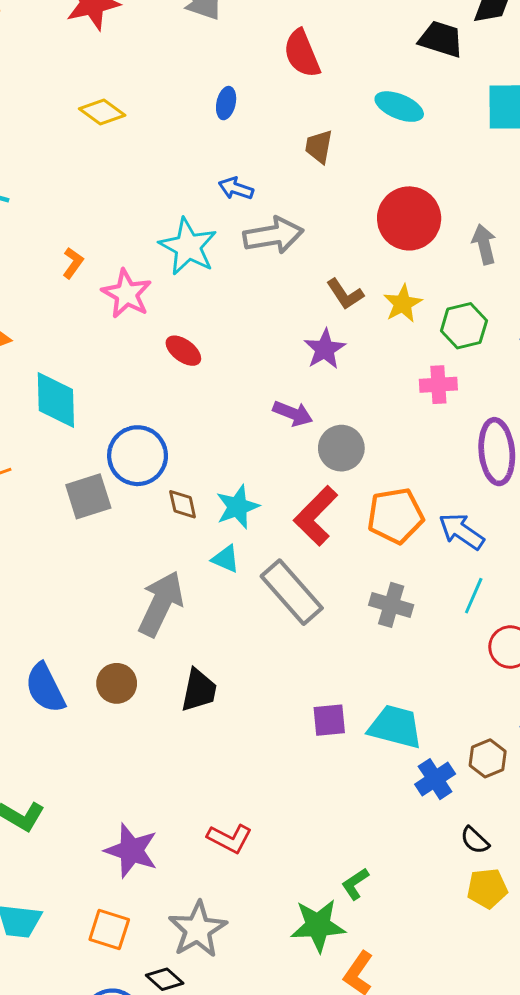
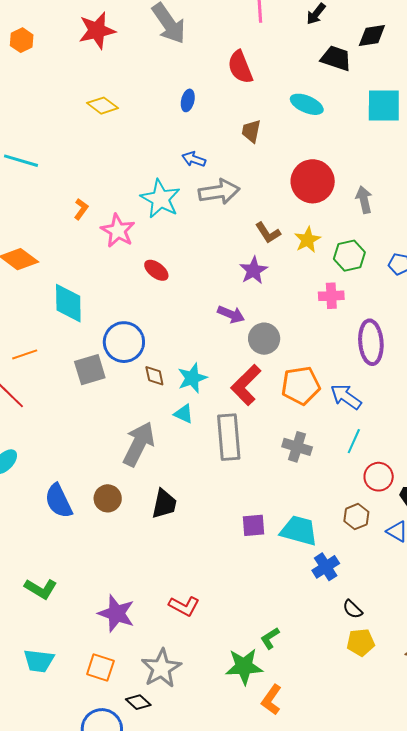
gray rectangle: (292, 592) -> (229, 437), turned 36
brown hexagon: (488, 758) -> (356, 517), moved

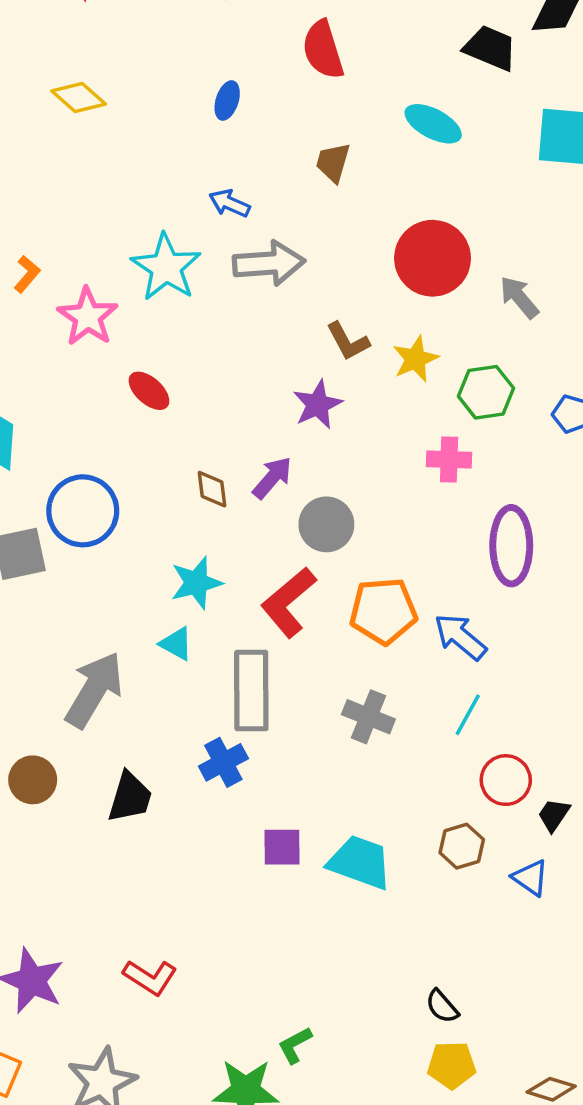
gray arrow: (364, 200) -> (519, 297), turned -32
purple arrow: (231, 314) -> (272, 478), turned -76
brown diamond: (154, 376) -> (212, 489), moved
blue cross: (326, 567) -> (223, 762), moved

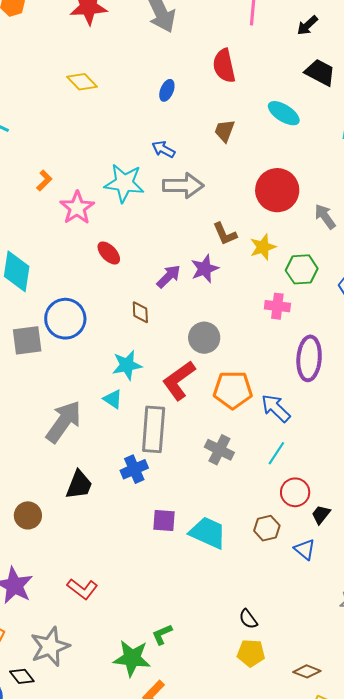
cyan star: (166, 267) -> (124, 183), turned -30
purple arrow: (272, 478) -> (169, 276), moved
brown circle: (33, 780) -> (28, 515), moved

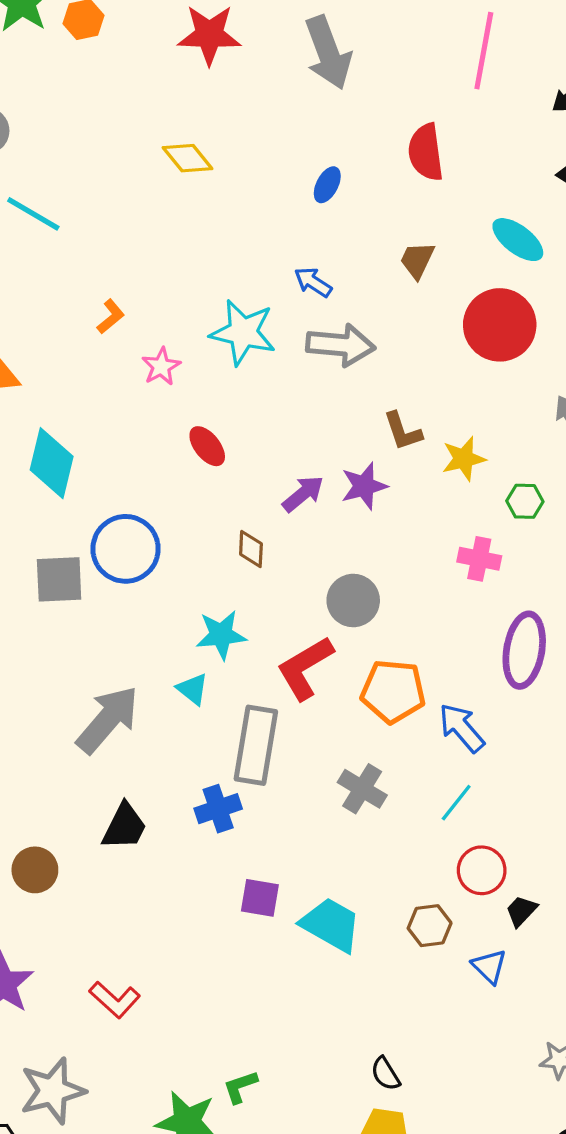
red circle: (277, 190) -> (500, 325), moved
pink star: (77, 208) -> (161, 366), size x0.7
green hexagon: (302, 269) -> (525, 501), size x0.7

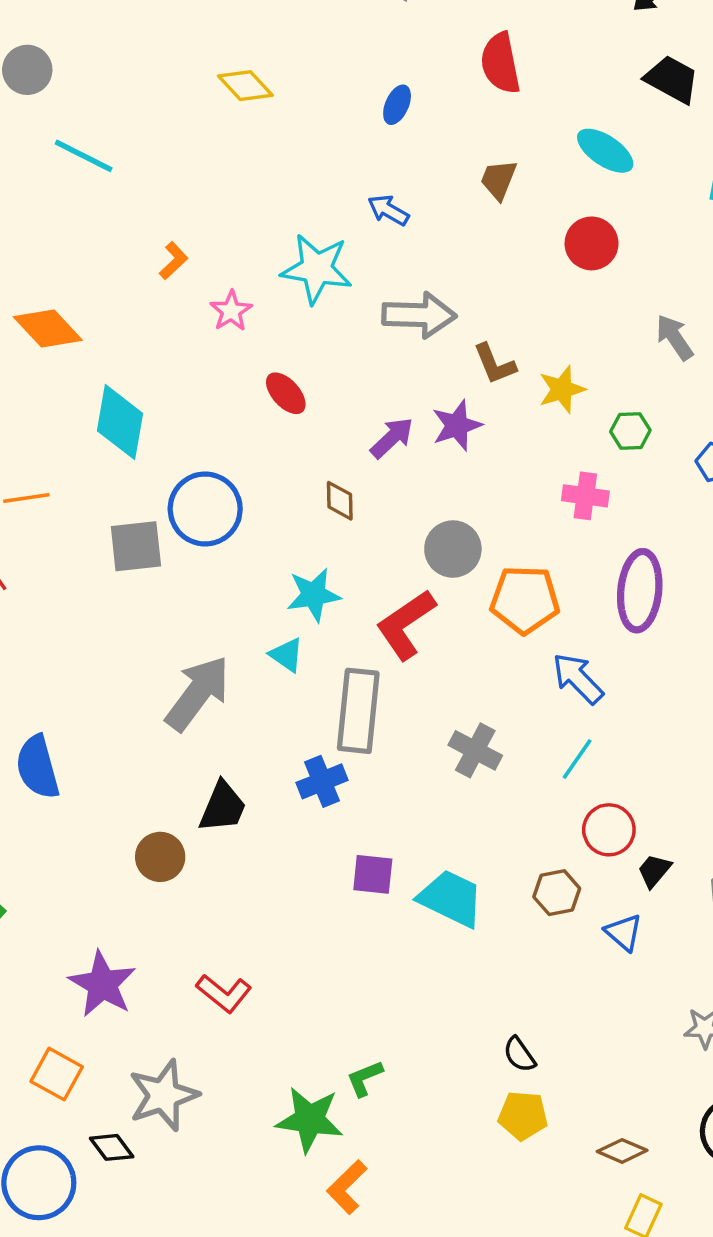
red circle: (500, 325) -> (592, 243), size x0.7
gray arrow: (341, 345) -> (419, 315), moved
orange pentagon: (393, 691) -> (525, 600), moved
brown circle: (35, 870) -> (160, 857), moved

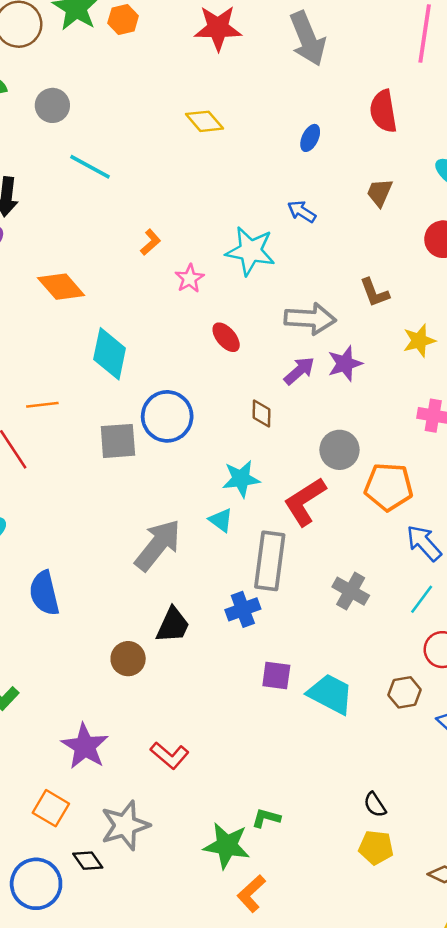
gray arrow: (419, 315) -> (310, 319), moved
brown L-shape: (495, 364) -> (374, 293), moved
green L-shape: (365, 1078) -> (266, 818), turned 36

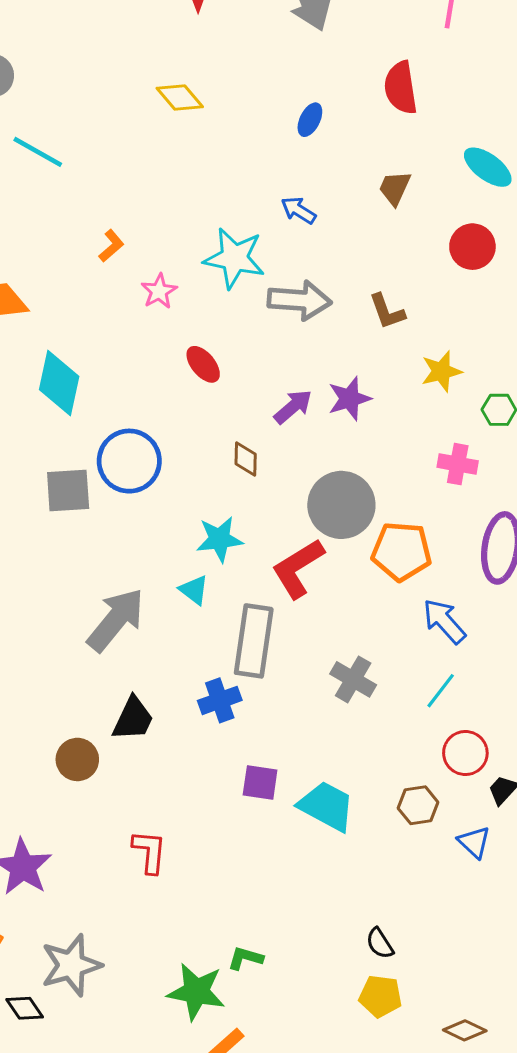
gray arrow: (310, 319) -> (299, 300), moved
gray circle: (339, 450) -> (341, 505), size x1.4
red L-shape: (170, 755) -> (149, 852), moved, turned -126

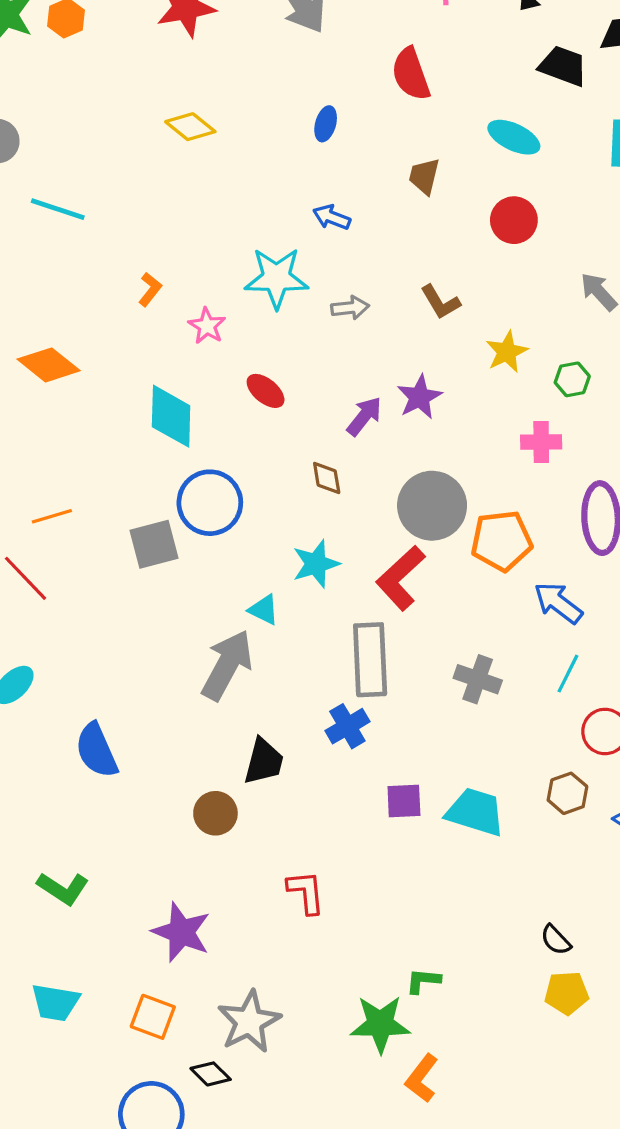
gray arrow: (299, 300) -> (350, 308), size x0.6
cyan diamond: (59, 383) -> (171, 416), moved
cyan triangle: (194, 590) -> (264, 610), moved

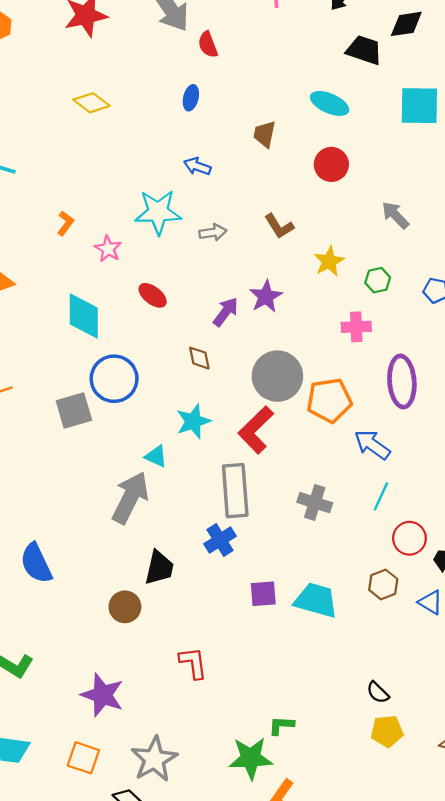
red semicircle: (411, 74) -> (208, 45), moved, size x0.7

